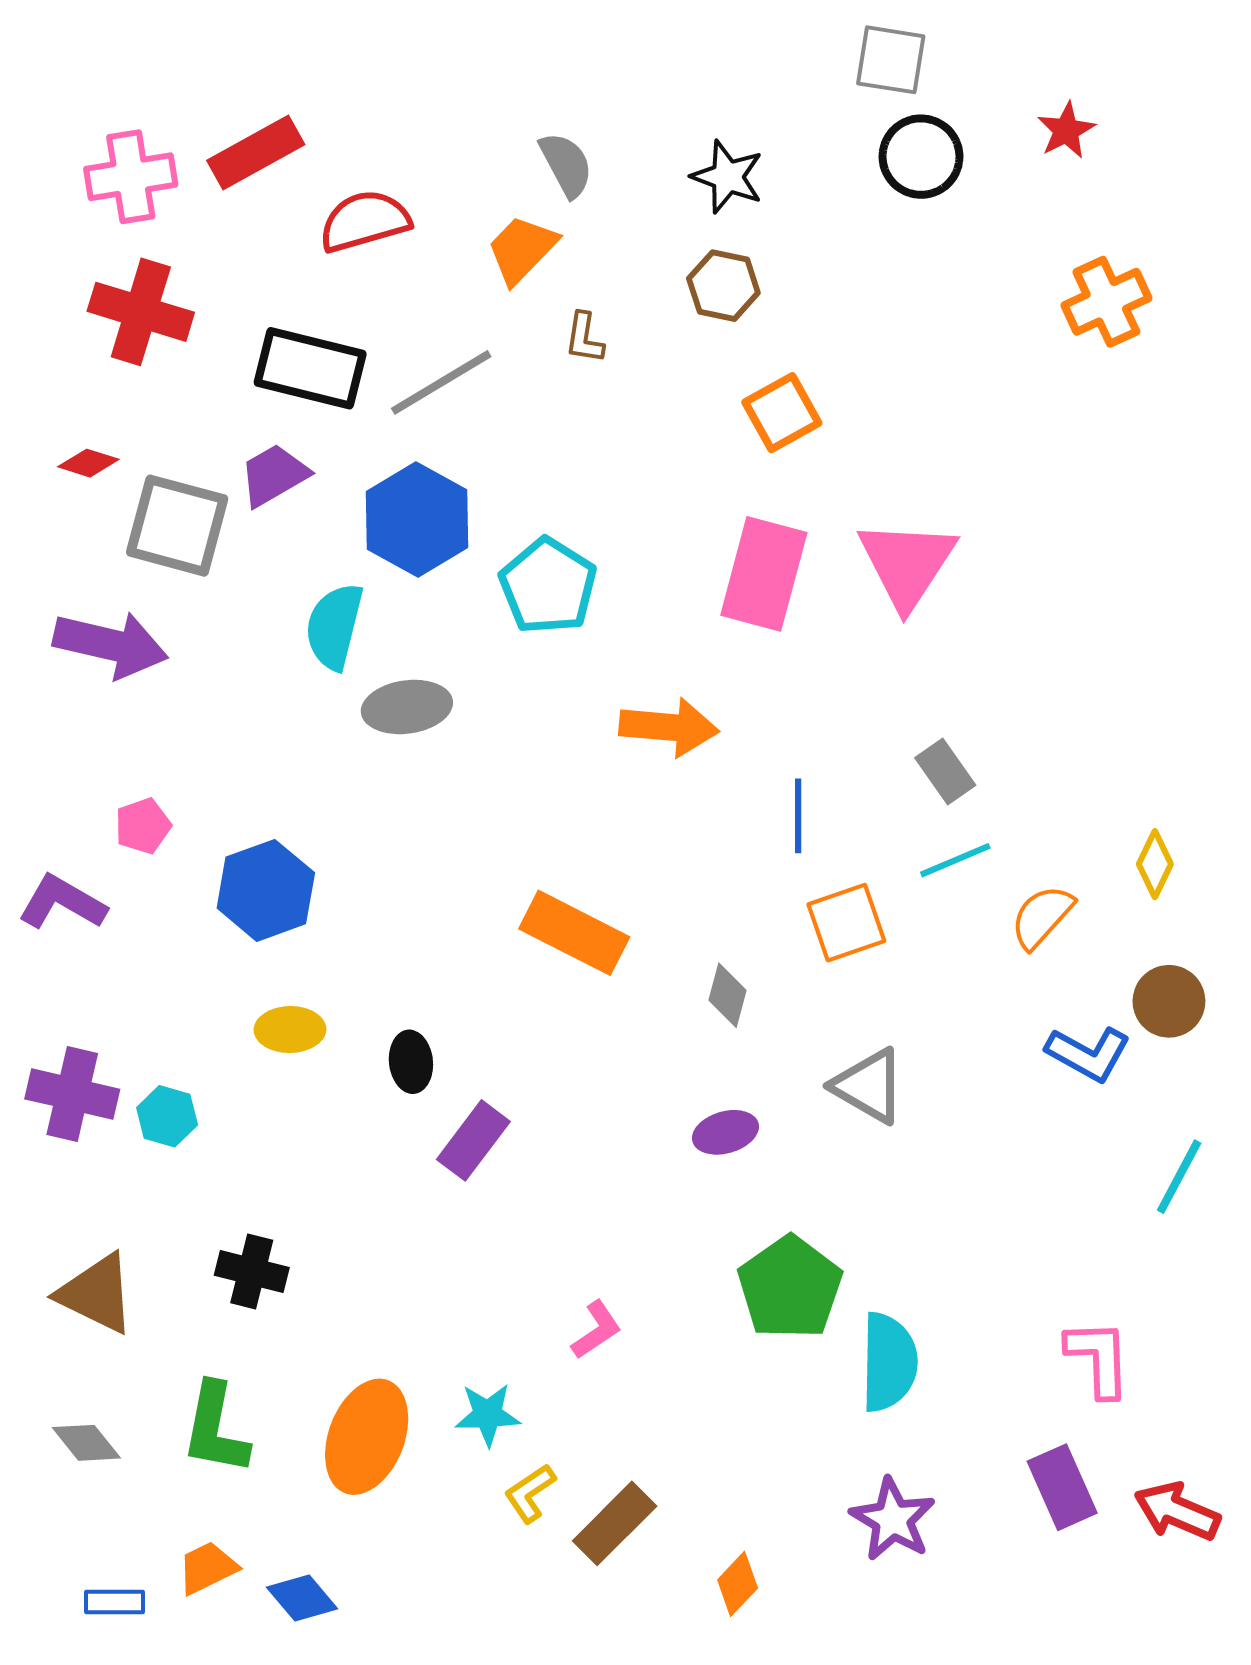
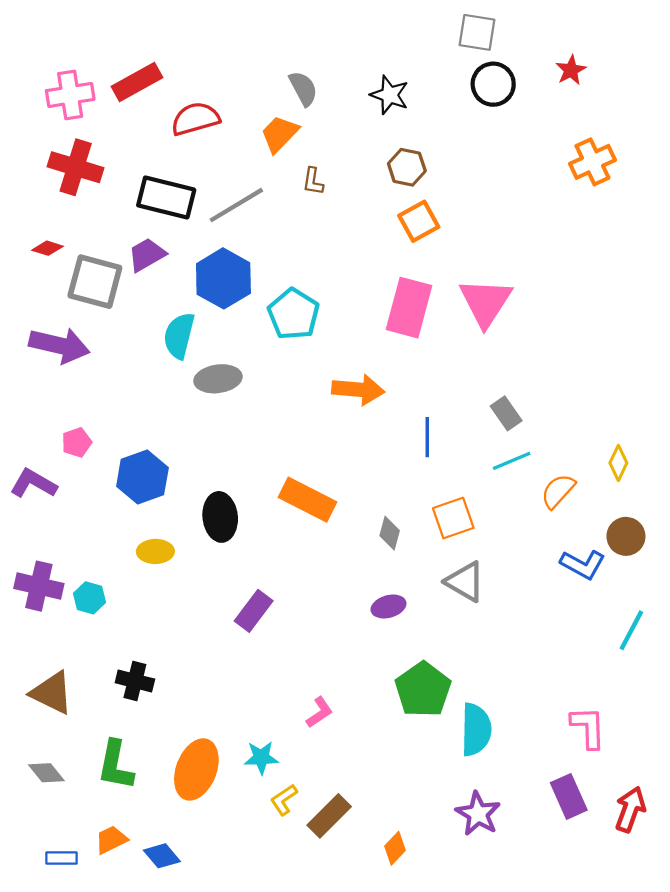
brown hexagon: (723, 286) -> (407, 167), moved
orange square: (846, 923) -> (453, 518), moved
black ellipse: (411, 1062) -> (220, 517), moved, size x1.5
red arrow: (1177, 1511) -> (630, 809), turned 87

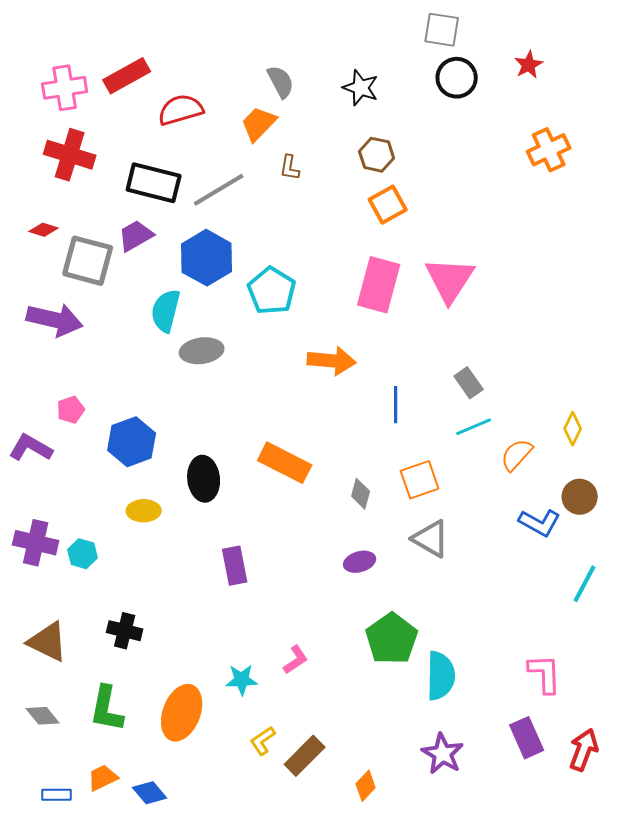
purple rectangle: (254, 611) -> (235, 566), turned -48
cyan star: (261, 758) -> (242, 680), moved

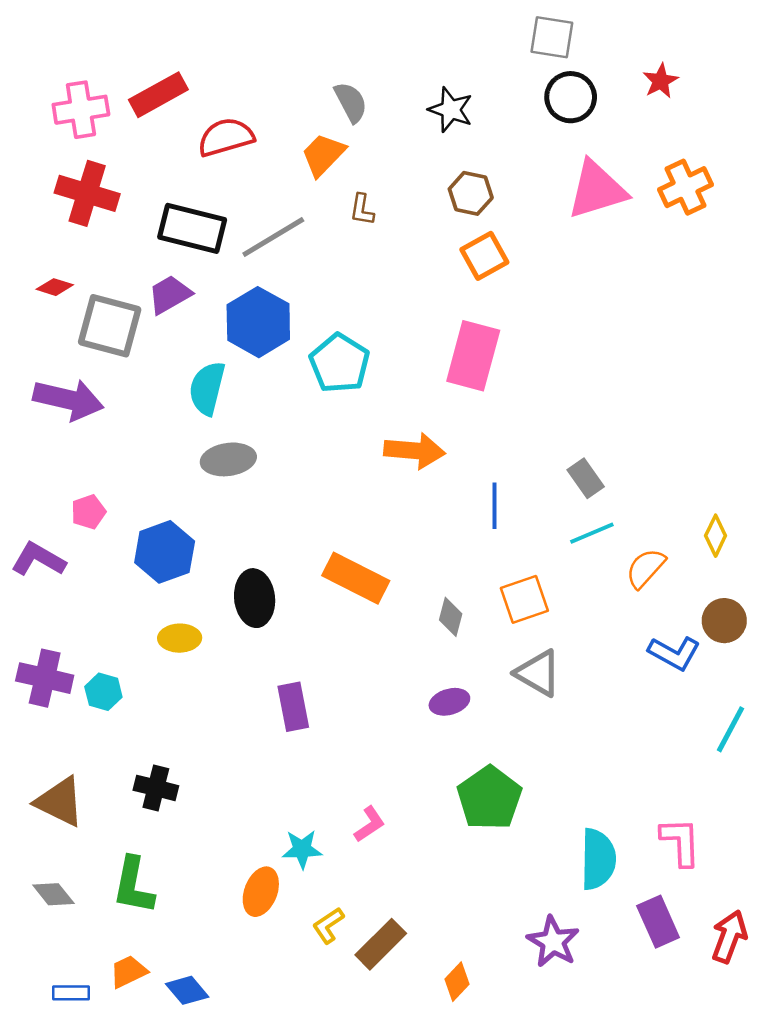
pink triangle: (450, 280) -> (597, 190), moved, turned 40
gray ellipse: (202, 351) -> (228, 459), moved
cyan semicircle: (441, 676) -> (598, 859), moved
orange ellipse: (182, 713) -> (261, 892), moved, size x0.7

